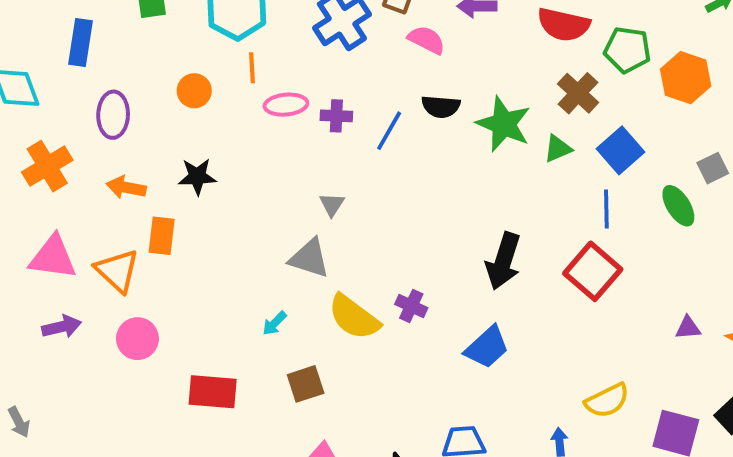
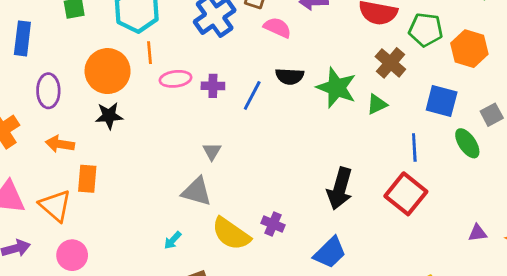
orange circle: (194, 91) -> (108, 71), size x1.8
blue square: (621, 150) -> (442, 101), moved, turned -32
black star: (197, 176) -> (109, 116), moved

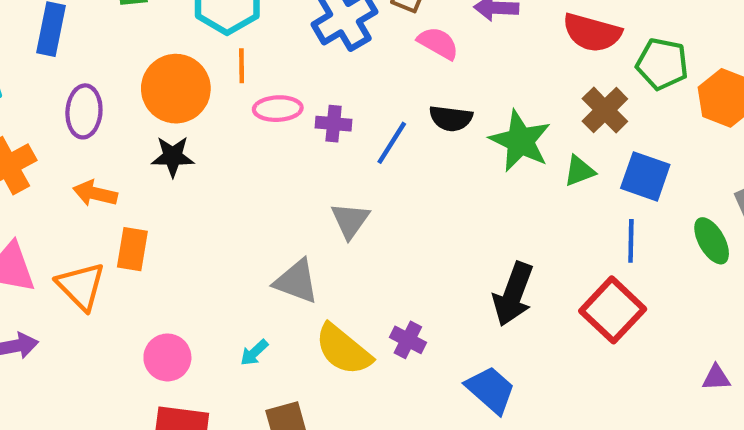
blue square: (442, 101) -> (645, 176), moved
gray triangle: (212, 151) -> (350, 220), moved, size x1.4
blue trapezoid: (330, 253) -> (491, 390), turned -99
pink circle: (72, 255) -> (167, 357), moved

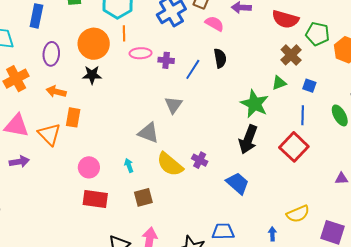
black semicircle: (451, 118) -> (220, 58), turned -108
green star: (520, 141) -> (255, 104), moved
blue square: (645, 176) -> (309, 86), size x0.6
cyan arrow: (254, 353) -> (129, 165), turned 112

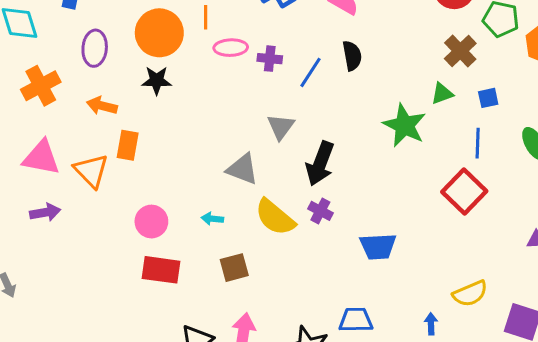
blue square: (309, 86) -> (488, 98), turned -32
black arrow: (248, 139) -> (320, 164), moved
cyan arrow: (129, 165) -> (212, 219), turned -64
blue trapezoid: (238, 183) -> (378, 247), turned 135

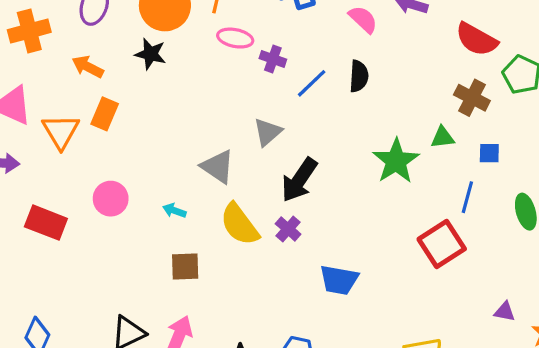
brown cross: (460, 51) -> (472, 98), turned -32
red rectangle: (161, 270) -> (46, 223), moved

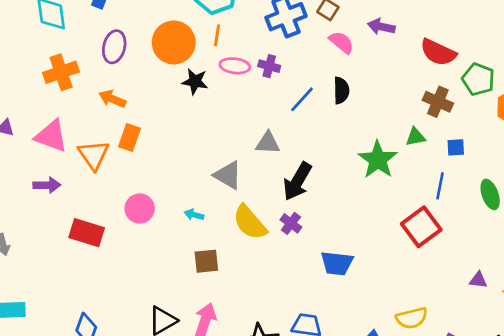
black star: (150, 54) -> (195, 81), moved
purple cross: (273, 59) -> (269, 66), moved
gray triangle: (268, 132) -> (268, 143), turned 48

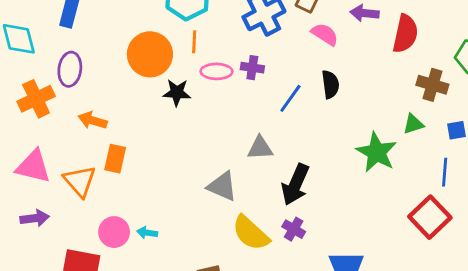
purple ellipse: (114, 47) -> (70, 69), moved
red semicircle: (438, 52) -> (405, 34), moved, turned -96
pink circle: (140, 209) -> (114, 232), moved
cyan arrow: (194, 215) -> (147, 233), moved

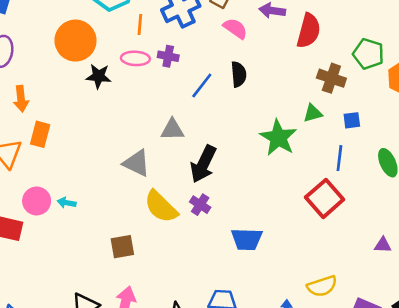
orange line: (194, 42) -> (140, 24), moved
orange arrow: (93, 120) -> (21, 99), turned -115

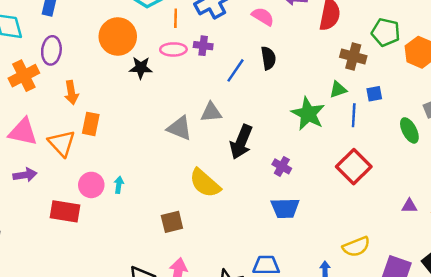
blue line: (339, 158) -> (354, 115), moved
gray triangle: (137, 163) -> (180, 128), moved
cyan arrow: (67, 203) -> (119, 185), turned 91
purple cross: (200, 205) -> (282, 166), moved

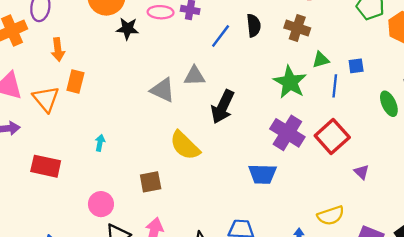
brown cross: (353, 57) -> (297, 28), moved
purple cross: (282, 166) -> (287, 133), moved, size x1.8
pink circle: (91, 185) -> (101, 204), moved
purple triangle: (409, 206) -> (362, 172), moved, turned 42

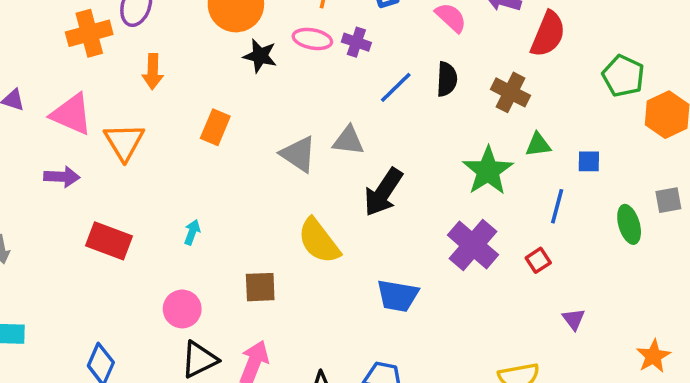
orange rectangle: (75, 81) -> (215, 127), moved
blue line: (335, 86) -> (557, 206), moved
red square: (332, 137) -> (538, 260), size x0.5
cyan arrow: (100, 143) -> (192, 232), moved
blue trapezoid: (263, 174) -> (398, 296), moved

